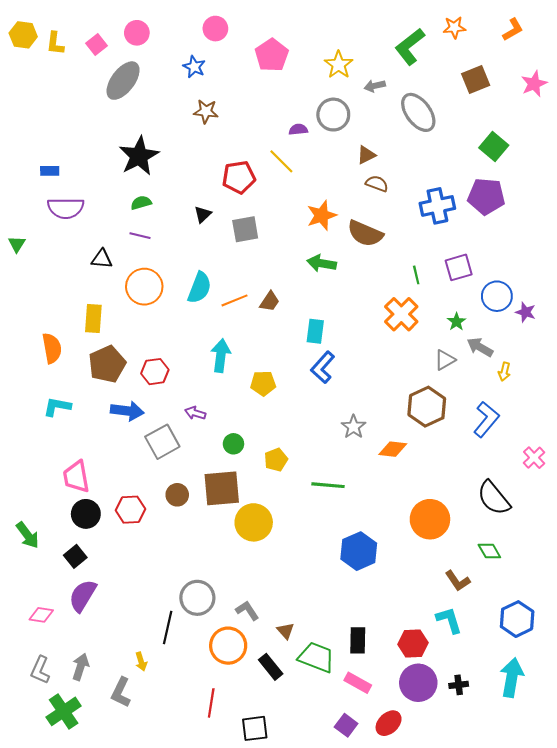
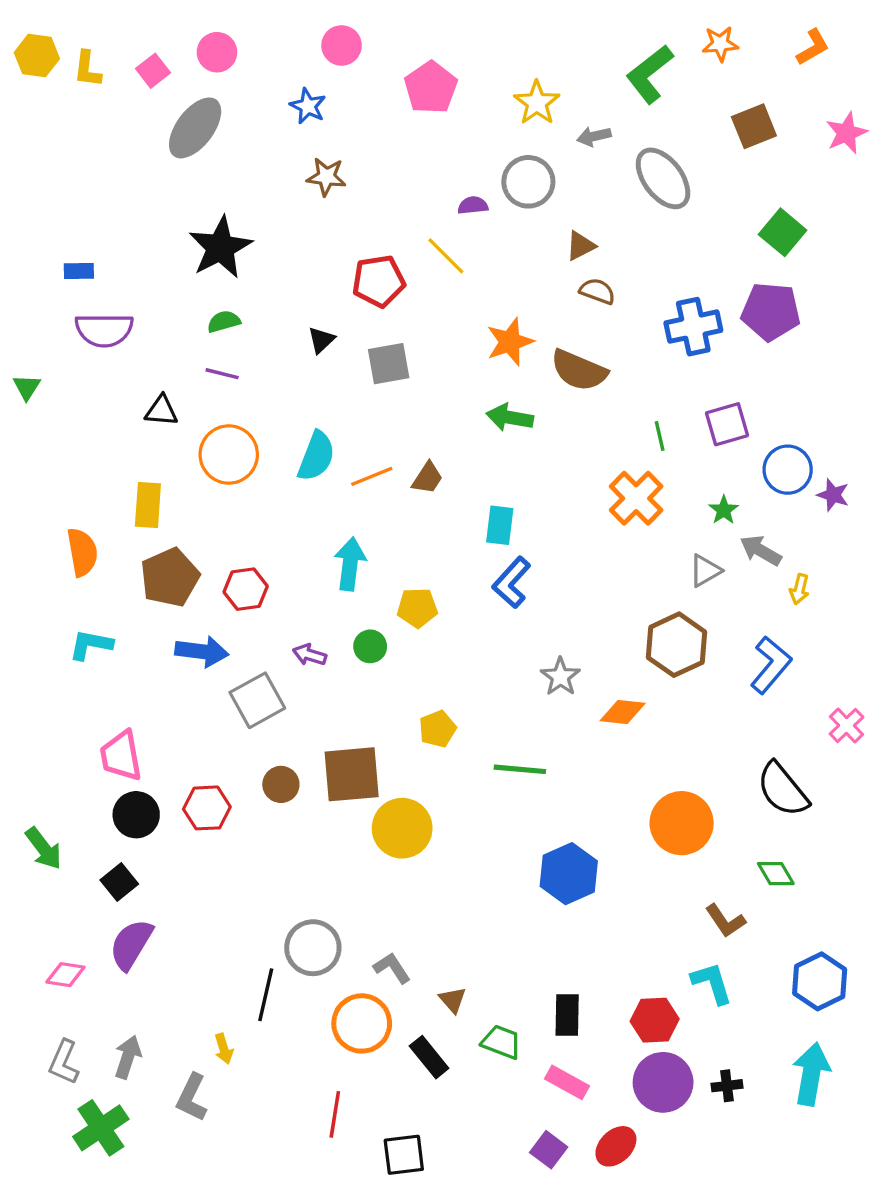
green circle: (233, 444) -> (370, 646), moved
green trapezoid: (316, 657) -> (501, 1042), size x0.7

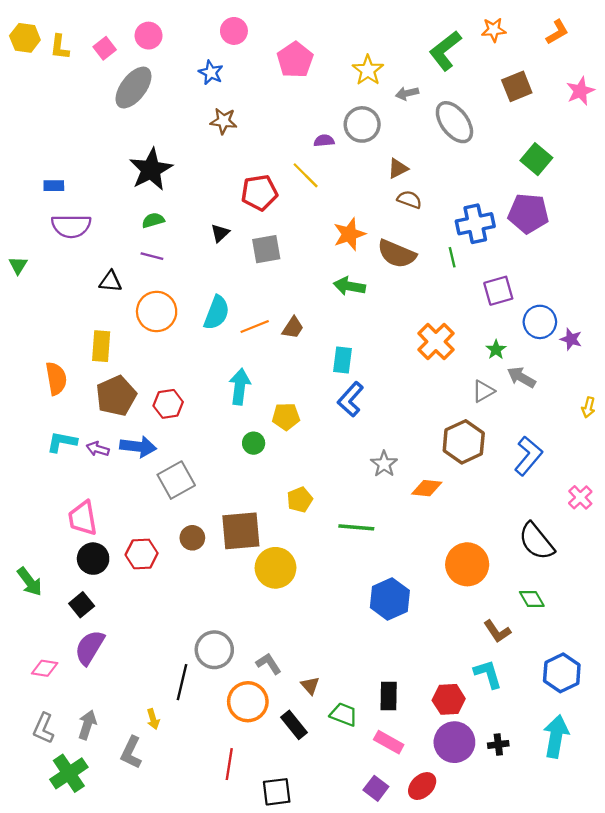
green line: (660, 436) -> (452, 257), moved
yellow arrow: (799, 589) -> (588, 407), moved
purple arrow: (310, 655) -> (98, 449), moved

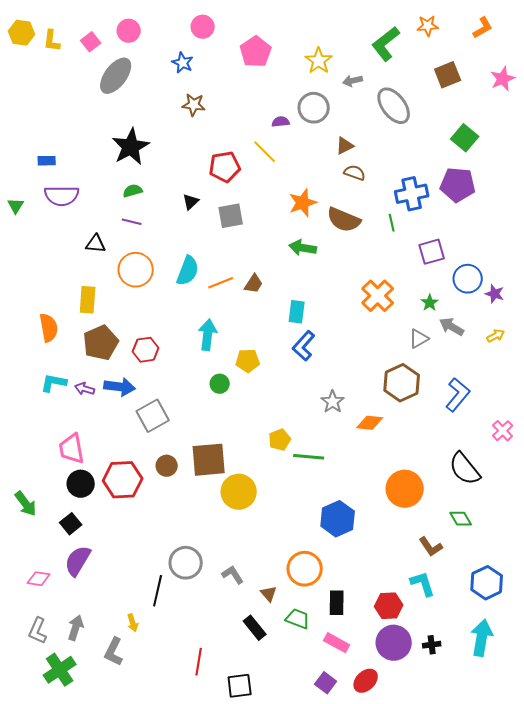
green triangle: (18, 265) -> (16, 206), moved
yellow arrow: (588, 407) -> (496, 336), moved, turned -132
yellow pentagon: (300, 500) -> (280, 440), moved
red hexagon: (142, 554) -> (123, 480), size x1.4
orange circle: (248, 702) -> (305, 569), moved

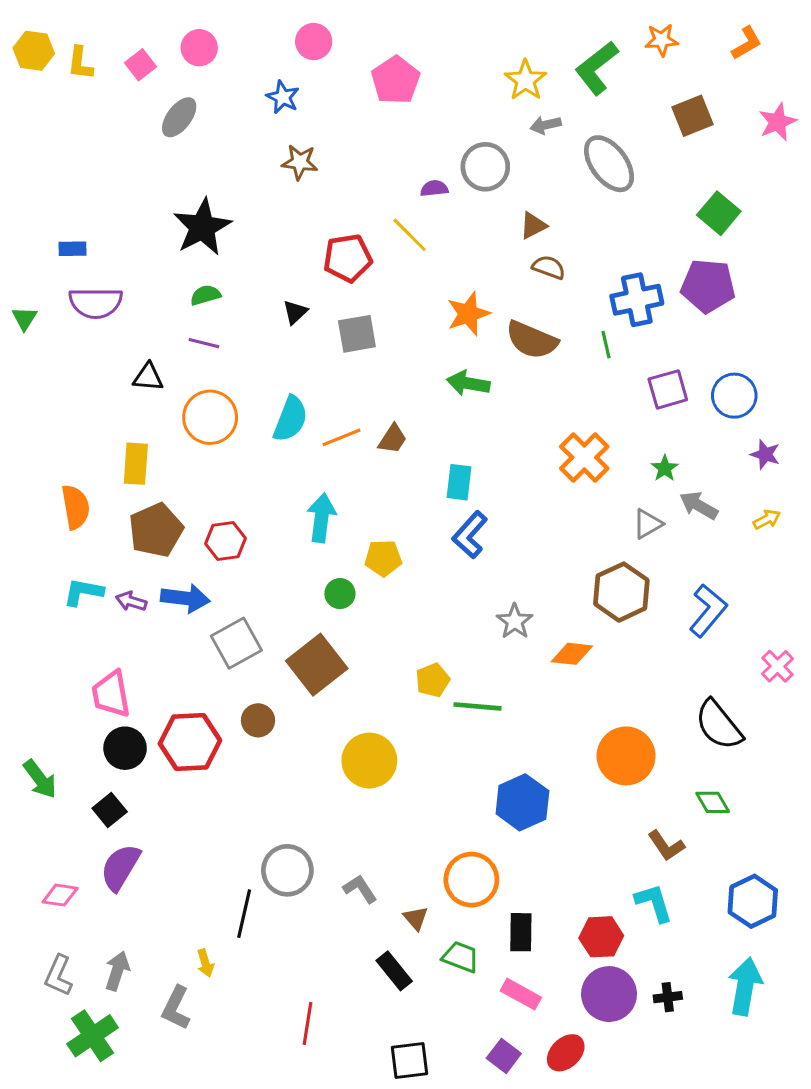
yellow star: (319, 61) -> (526, 80), moved
gray ellipse: (116, 76) -> (179, 117), size x0.7
blue circle: (468, 279) -> (734, 396), moved
brown square: (209, 460) -> (317, 665), moved, turned -33
black square: (240, 686) -> (410, 1061), moved

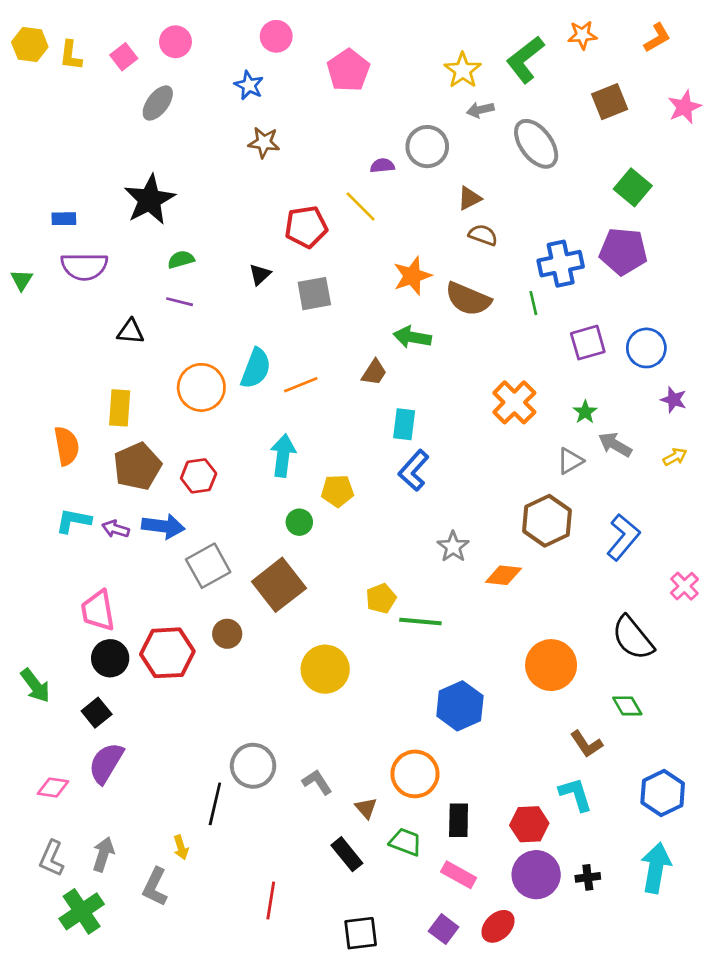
black star: (202, 227) -> (150, 200), moved
orange circle: (210, 417) -> (201, 387), moved
brown trapezoid: (393, 439) -> (374, 372), moved

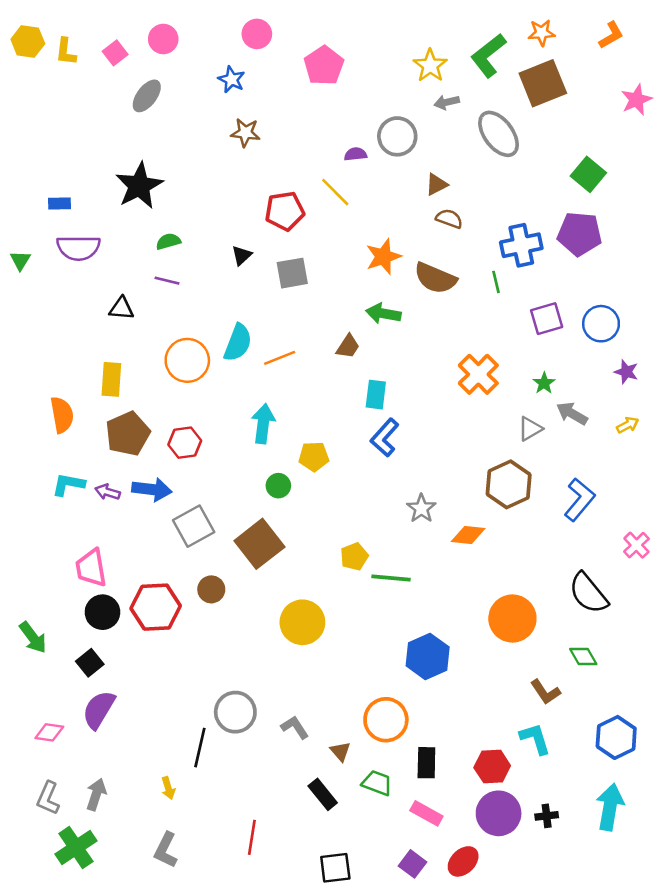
brown square: (610, 102) -> (543, 83), moved, size x1.4
gray L-shape: (155, 887) -> (166, 850), moved

